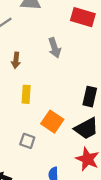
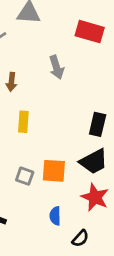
orange square: (52, 122) -> (54, 171), moved, turned -30

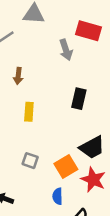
gray arrow: (56, 67) -> (66, 50), moved
black rectangle: (98, 124) -> (79, 99), moved
orange square: (54, 171) -> (66, 167), moved, turned -35

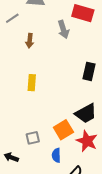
brown arrow: (18, 76) -> (30, 41), moved
black rectangle: (79, 99) -> (89, 71), moved
gray square: (30, 161) -> (33, 138), moved, turned -32

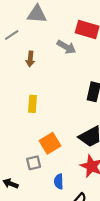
gray arrow: (63, 29) -> (66, 47), turned -42
orange square: (63, 130) -> (50, 143), moved

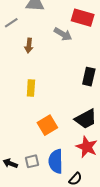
gray square: (34, 163) -> (32, 161), moved
blue semicircle: (59, 181) -> (56, 161), size x1.6

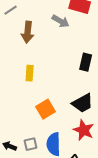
brown arrow: (29, 46) -> (28, 32), size x1.5

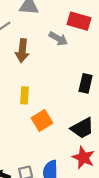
orange square: (46, 109) -> (42, 120), moved

